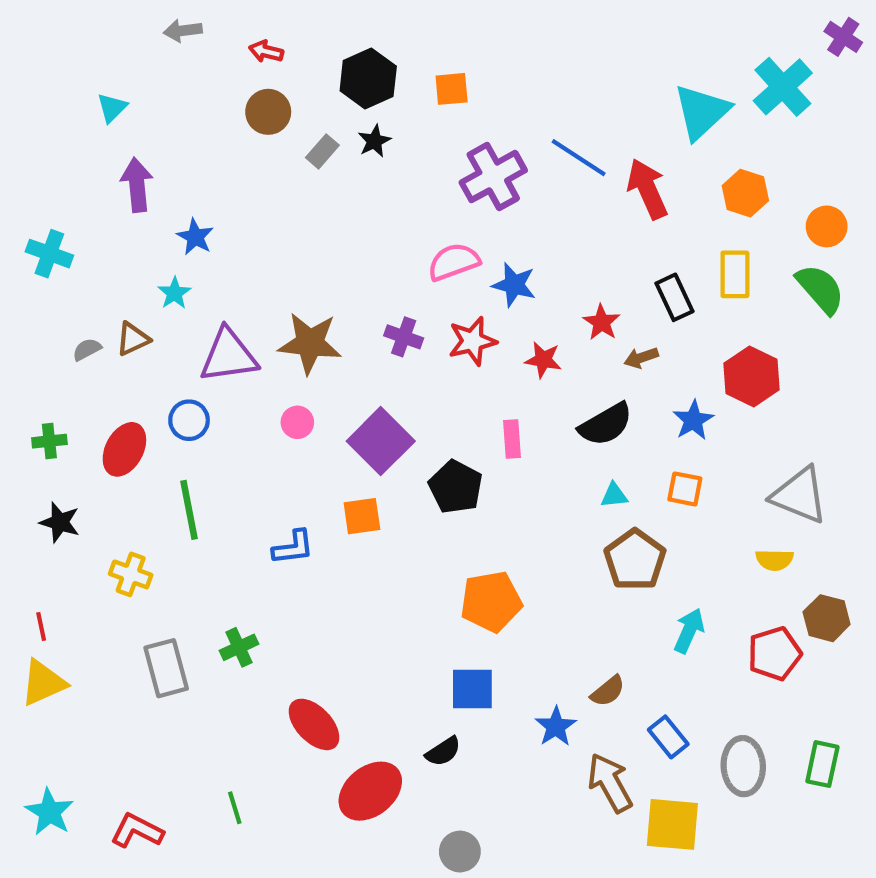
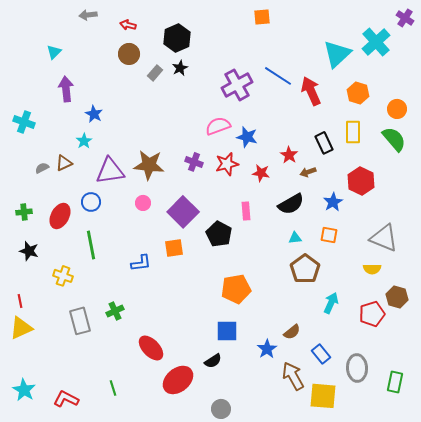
orange square: (452, 89) -> (262, 17), moved
green rectangle: (822, 764) -> (395, 382), moved

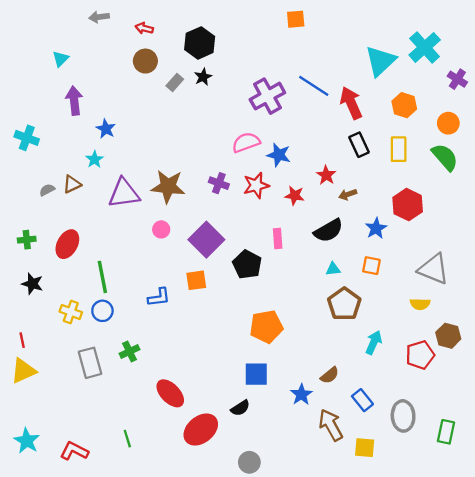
purple cross: (405, 18) -> (457, 79), moved
black rectangle: (324, 143) -> (359, 145), moved
blue circle: (91, 202) -> (102, 311), moved
yellow square: (323, 396) -> (365, 448), size x0.7

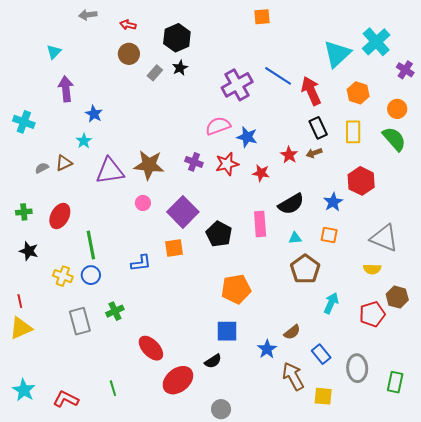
brown arrow: (348, 194) -> (314, 153), moved
pink rectangle: (278, 238) -> (260, 224), moved, size x1.4

